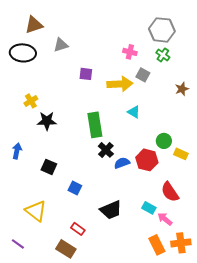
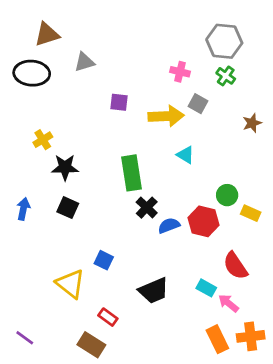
black square: (49, 167) -> (68, 208), moved
yellow triangle: (36, 211) -> (70, 284), moved

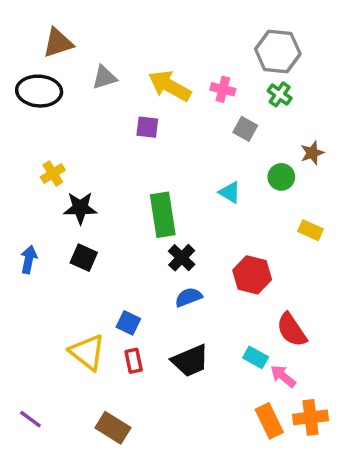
yellow arrow: (166, 116) -> (170, 86), moved, turned -148
green circle: (227, 195) -> (281, 177), moved
yellow rectangle: (251, 213) -> (311, 230), moved
blue semicircle: (169, 226) -> (189, 297), moved
red rectangle: (108, 317) -> (134, 361), moved, turned 42

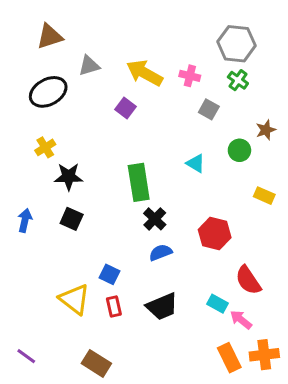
black ellipse: (39, 91) -> (48, 92), moved, turned -33
purple square: (147, 127) -> (126, 108), turned 30

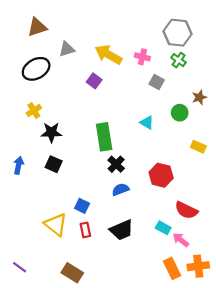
red semicircle: (248, 280) -> (186, 210), turned -30

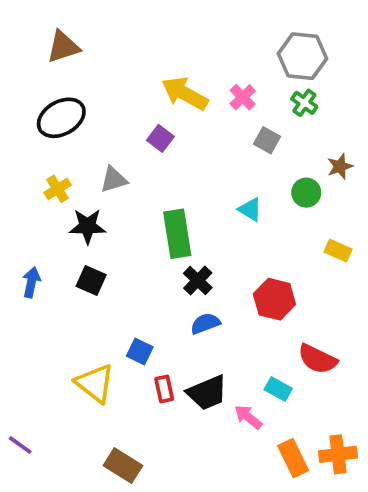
gray triangle: (67, 49) -> (114, 180), moved
pink cross: (142, 57) -> (243, 97), turned 32
red rectangle: (85, 230) -> (164, 389), moved
pink arrow: (181, 240) -> (248, 417), moved
purple line: (20, 267) -> (20, 445), moved

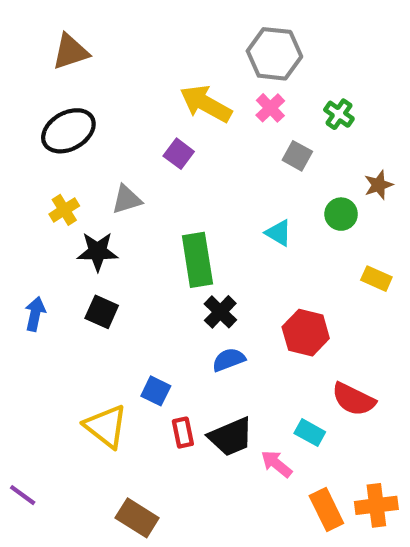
gray hexagon: (302, 56) -> (274, 54), moved

